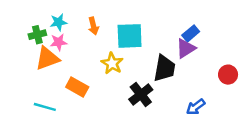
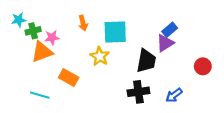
cyan star: (59, 22) -> (19, 20), moved
black cross: (141, 94) -> (138, 92), moved, turned 30

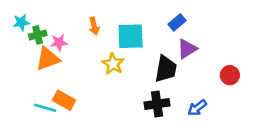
blue rectangle: (170, 30) -> (177, 22), moved
orange rectangle: (69, 77) -> (64, 100), moved

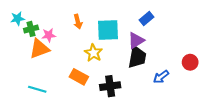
purple triangle: (187, 49) -> (136, 40), moved
orange rectangle: (64, 100) -> (79, 77), moved
black cross: (157, 104) -> (110, 86), moved
blue arrow: (197, 108) -> (161, 77), moved

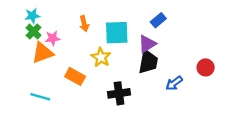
cyan star: (18, 19) -> (32, 16), moved
green cross: (31, 29) -> (34, 31), turned -32
orange rectangle: (79, 77) -> (75, 76), moved

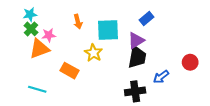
black cross: (119, 93) -> (135, 91), moved

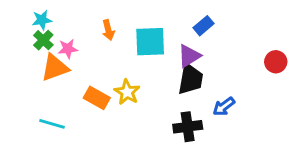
yellow star: (93, 53) -> (127, 92), moved
red circle: (190, 62) -> (276, 62), moved

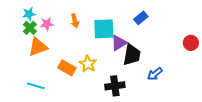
pink star: (68, 49) -> (47, 24), moved
purple triangle: (189, 56) -> (119, 43), moved
black cross: (188, 127) -> (115, 86), moved

